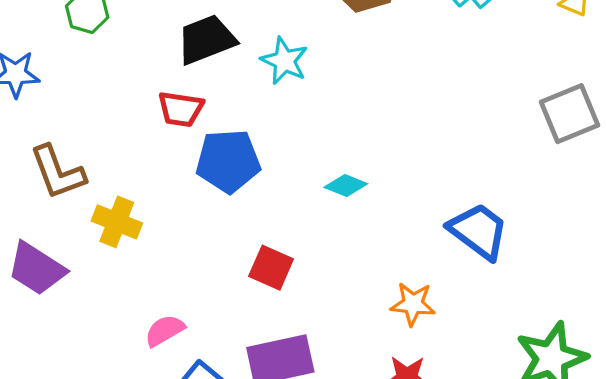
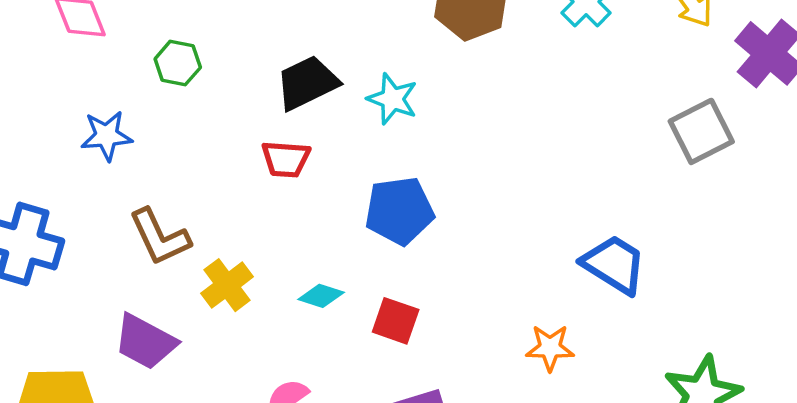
blue pentagon: (228, 161) -> (399, 211), moved
cyan diamond: (346, 185) -> (321, 296), moved
yellow cross: (117, 222) -> (227, 285), turned 36

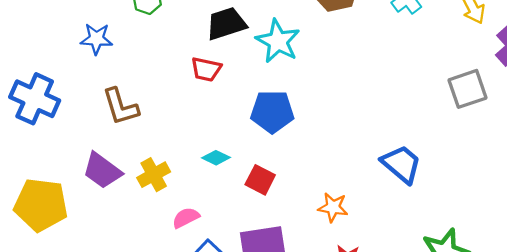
cyan star: (392, 99) -> (278, 41), size x1.4
yellow cross: (227, 285) -> (154, 175), moved
orange star: (550, 348) -> (333, 207), moved

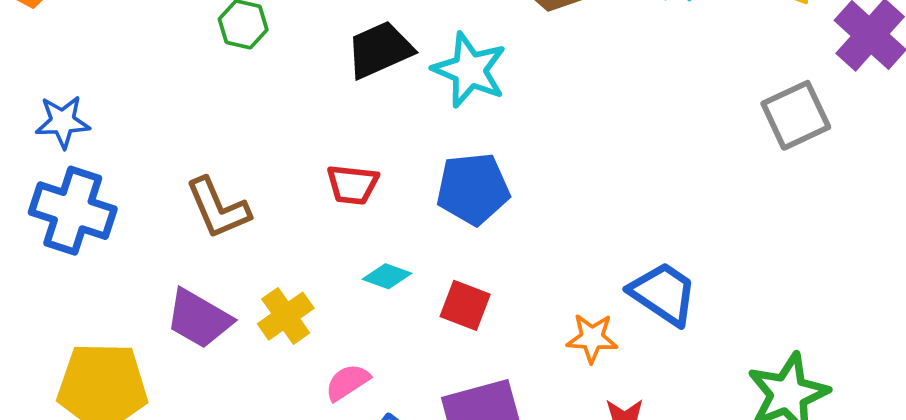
blue star: (96, 39) -> (63, 122), moved
red trapezoid: (206, 69) -> (352, 185), moved
blue trapezoid: (401, 164) -> (663, 293), moved

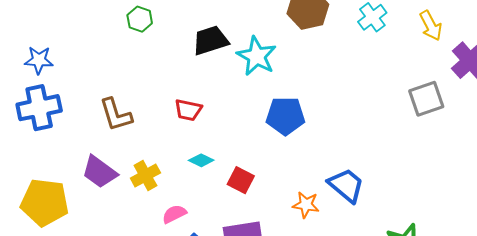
blue pentagon: (473, 189) -> (285, 116), moved
blue cross: (73, 211) -> (39, 108), turned -36

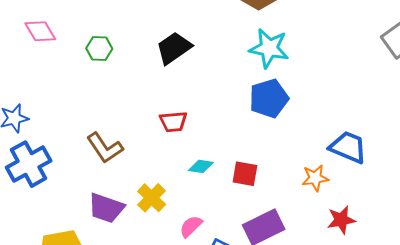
cyan star: (257, 56) -> (269, 48), moved

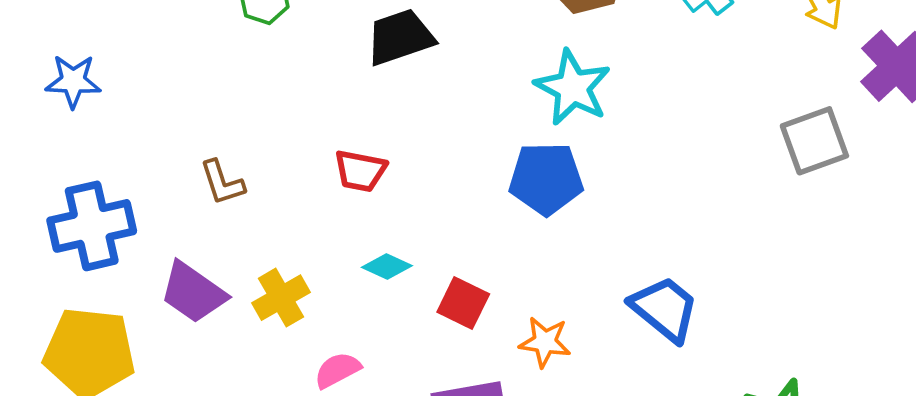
brown L-shape: (105, 148) -> (222, 183), size x0.7
blue cross: (29, 164) -> (92, 226), moved
orange star: (315, 178) -> (545, 342), moved

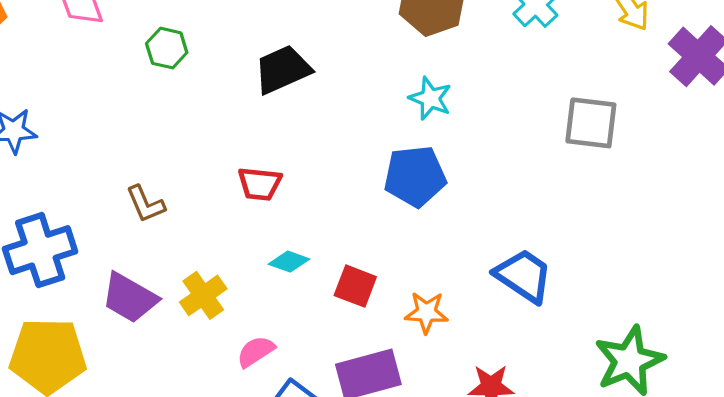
cyan star: (573, 88) -> (430, 98), size x0.7
gray square: (814, 141) -> (591, 123), moved, turned 32

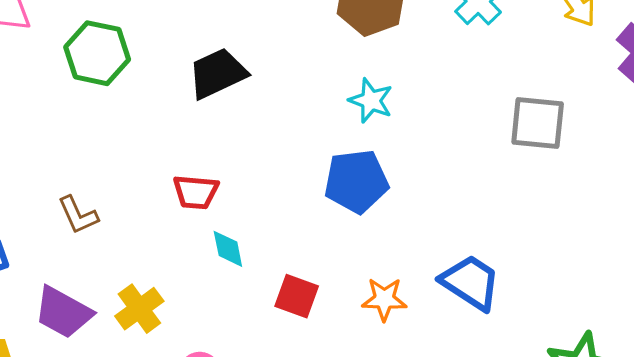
green hexagon: (167, 48) -> (97, 53), size x1.5
cyan diamond: (289, 262) -> (228, 249), moved, turned 60
orange star: (426, 312) -> (384, 299), moved

